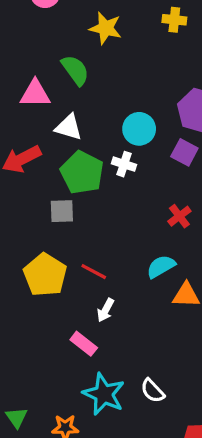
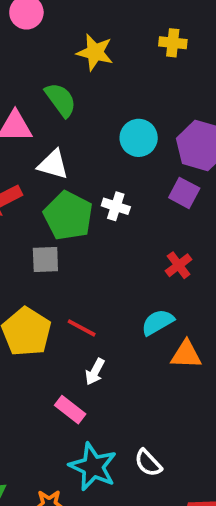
cyan circle: (139, 129) -> (139, 138), moved

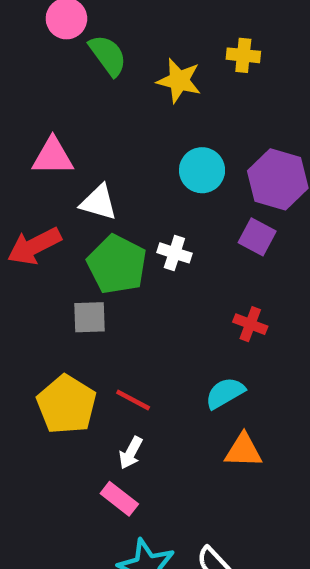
yellow star: (95, 52) -> (179, 81), moved
green semicircle: (61, 100) -> (108, 55), moved
red cross: (179, 265) -> (250, 324), turned -32
orange triangle: (186, 355) -> (243, 450), moved
white arrow: (95, 372) -> (131, 453), moved

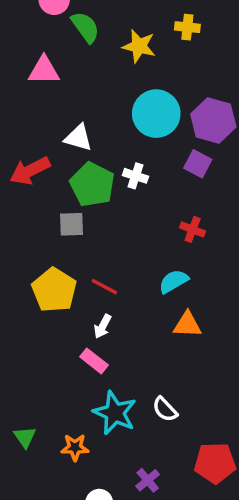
pink triangle: (53, 156) -> (44, 70), moved
cyan circle: (202, 170) -> (156, 114), size x1.4

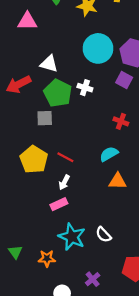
pink rectangle: (94, 361) -> (59, 204), turned -63

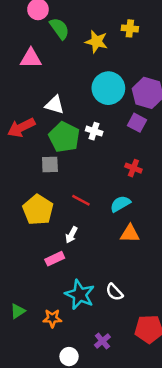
red line: (65, 157) -> (81, 200), moved
pink rectangle: (59, 204) -> (55, 259), moved
green triangle: (15, 252) -> (18, 311), turned 32

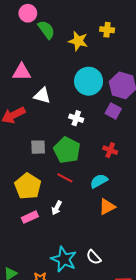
pink triangle: (31, 58) -> (22, 72), moved
green pentagon: (64, 137) -> (67, 150), moved
orange triangle: (130, 234) -> (107, 207), turned -30
pink rectangle: (55, 259) -> (30, 217), moved

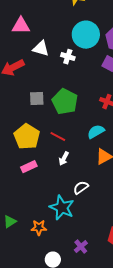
white cross: (76, 118) -> (68, 57), moved
red line: (65, 178) -> (58, 137), moved
white arrow: (57, 208) -> (64, 159), moved
white semicircle: (94, 257) -> (81, 188), moved, turned 98

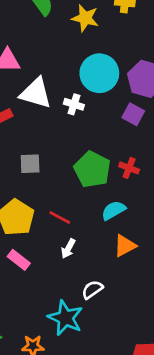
white triangle: (41, 49) -> (36, 93), size x1.4
green pentagon: (65, 102) -> (92, 169), moved
pink rectangle: (29, 167) -> (19, 260), turned 63

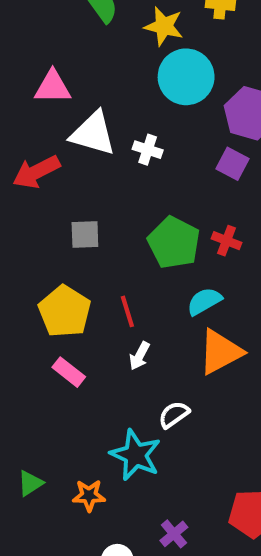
cyan circle: (99, 73) -> (186, 77), moved
red line: (60, 217) -> (127, 311), turned 45
orange triangle: (125, 246) -> (220, 352), size x1.4

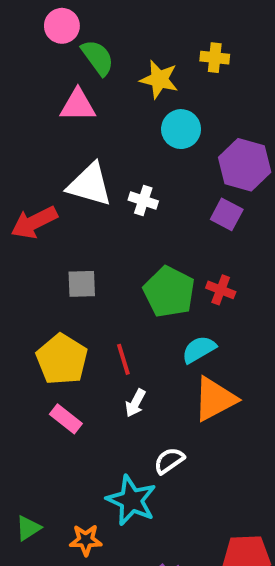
cyan circle: (186, 77) -> (181, 129), size x0.7
pink triangle: (53, 87) -> (78, 105), moved

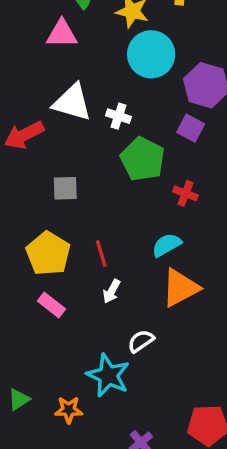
cyan circle: (181, 129) -> (151, 54), size x1.4
green pentagon: (169, 292) -> (143, 159), moved

